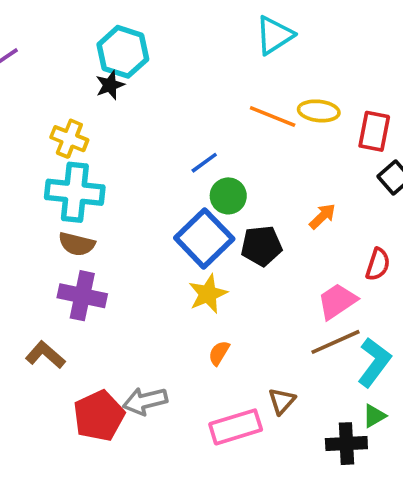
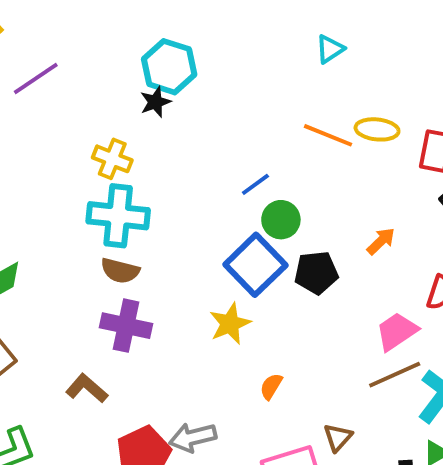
cyan triangle: (274, 35) -> (330, 49), size x0.7
yellow star: (208, 294) -> (230, 324), moved

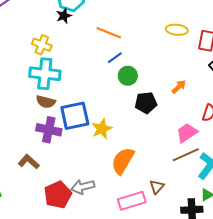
orange line: (328, 135) -> (109, 33), moved
blue square: (255, 265) -> (75, 116), moved, turned 32
orange semicircle: (271, 386) -> (123, 161), size x2.0

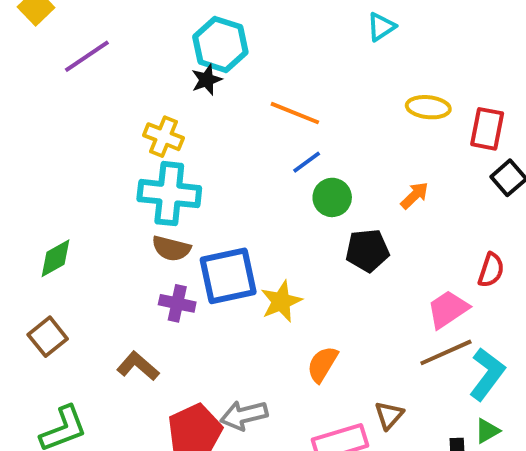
orange arrow: (179, 87) -> (415, 195), moved
purple cross: (49, 130) -> (177, 303), size x0.7
orange semicircle: (123, 161) -> (322, 364), size x0.7

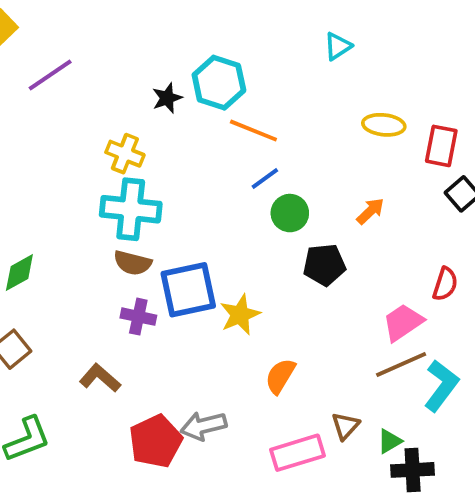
cyan hexagon: (220, 44) -> (219, 83), moved
green triangle: (487, 431) -> (390, 441), moved

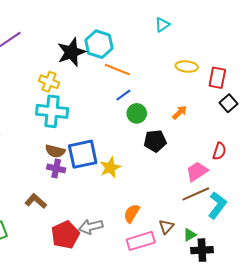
black star: (167, 98) -> (71, 52), size x1.8
brown semicircle: (133, 263) -> (55, 151), moved
orange semicircle: (280, 376) -> (132, 213), moved

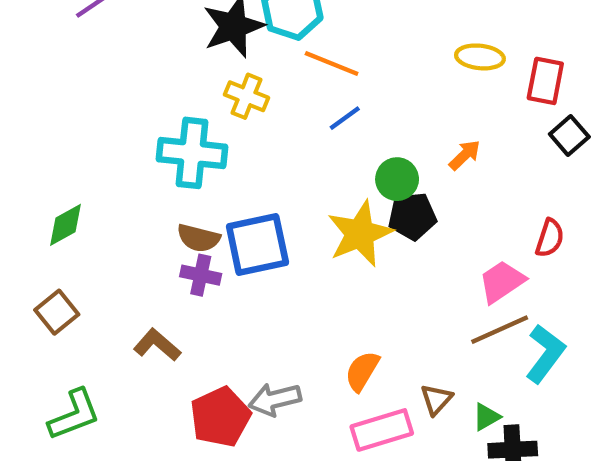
yellow cross: (49, 82) -> (247, 96), moved
green circle: (137, 113) -> (397, 179), moved
yellow star: (110, 167) -> (360, 234), moved, size x1.4

